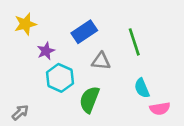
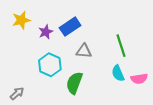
green line: (134, 42) -> (121, 46), moved
purple star: (46, 51) -> (46, 32), moved
pink semicircle: (160, 109) -> (139, 79), moved

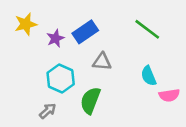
green line: (121, 46) -> (147, 29), moved, turned -35
cyan semicircle: (118, 73) -> (149, 76), moved
gray arrow: (17, 93) -> (48, 111), moved

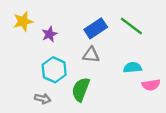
blue rectangle: (85, 32) -> (96, 28), moved
cyan semicircle: (149, 76) -> (133, 68), turned 108
gray arrow: (48, 111) -> (43, 99), turned 56

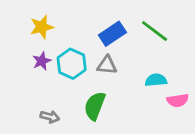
yellow star: (23, 21) -> (42, 27), moved
purple star: (50, 34) -> (42, 61), moved
cyan hexagon: (54, 70) -> (72, 64), moved

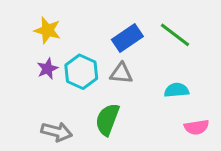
yellow star: (42, 27) -> (47, 30), turned 30
pink semicircle: (178, 100) -> (197, 127), moved
gray arrow: (50, 117) -> (57, 132), size x1.4

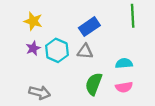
green line: (175, 35) -> (133, 16), moved, turned 50
green semicircle: (107, 119) -> (94, 84), moved
pink semicircle: (197, 127) -> (124, 87), moved

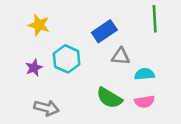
purple star: (33, 48) -> (34, 68), moved
gray triangle: (85, 51) -> (121, 56), moved
green semicircle: (94, 84) -> (109, 98), turned -80

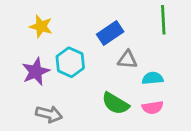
purple star: (34, 68) -> (36, 72), size x1.5

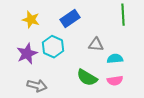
blue rectangle: (110, 33) -> (70, 19), moved

